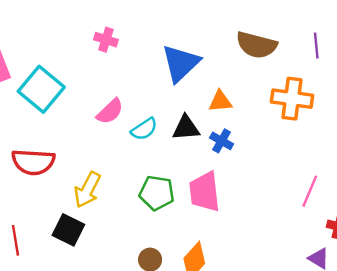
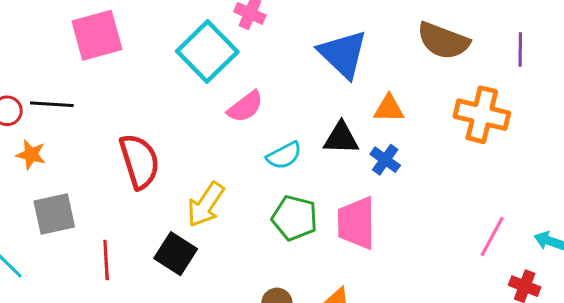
blue triangle: (181, 63) -> (343, 54), turned -39
cyan square: (41, 89) -> (207, 52), moved
cyan semicircle: (144, 129) -> (284, 156), moved
red semicircle: (33, 162) -> (140, 161), turned -117

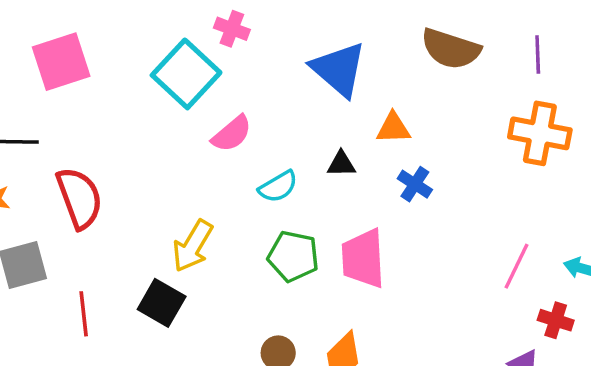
orange cross: (482, 115) -> (540, 133), moved
black triangle: (341, 138) -> (341, 164), size x0.7
blue cross: (385, 160) -> (415, 184), moved
red semicircle: (140, 161) -> (79, 198), moved

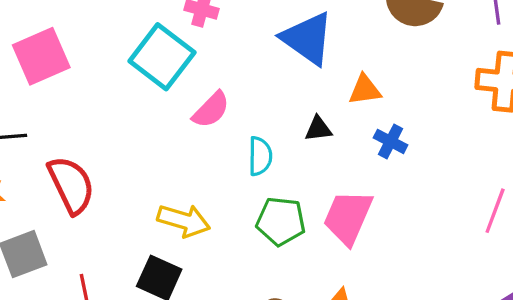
cyan semicircle: (278, 187) -> (260, 156), turned -54
yellow arrow: (193, 246) -> (184, 221), turned -99
pink trapezoid: (363, 259) -> (348, 217), turned 32

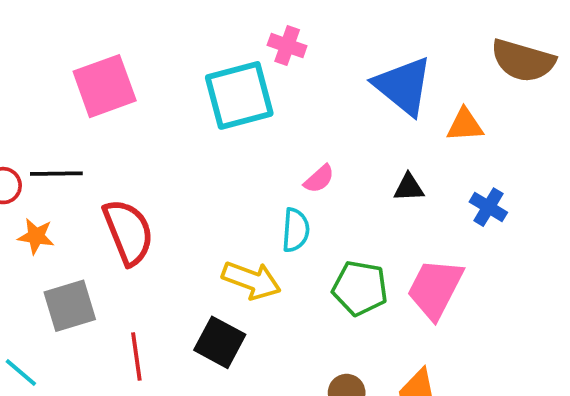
cyan square: (162, 57) -> (239, 95), turned 34
orange triangle: (365, 90) -> (465, 125), moved
pink semicircle: (211, 110) -> (319, 179), moved, size x0.7
cyan semicircle: (260, 156) -> (296, 230), moved

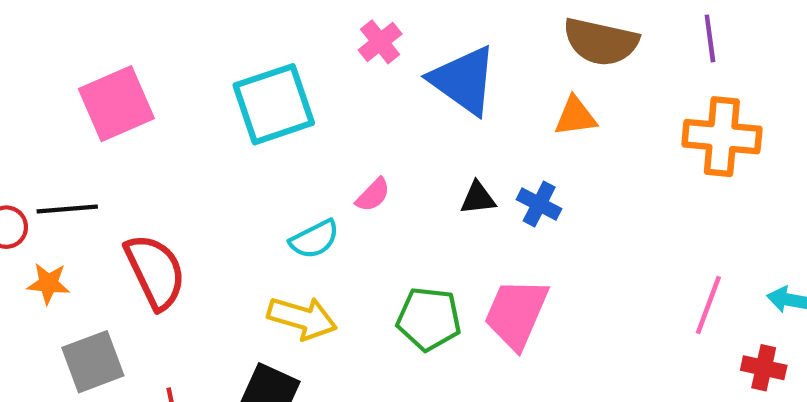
pink cross: (287, 46) -> (380, 42), moved, turned 36
orange triangle: (465, 125) -> (575, 116), moved
blue cross: (488, 207) -> (539, 204), moved
cyan semicircle: (296, 230) -> (314, 239), moved, turned 63

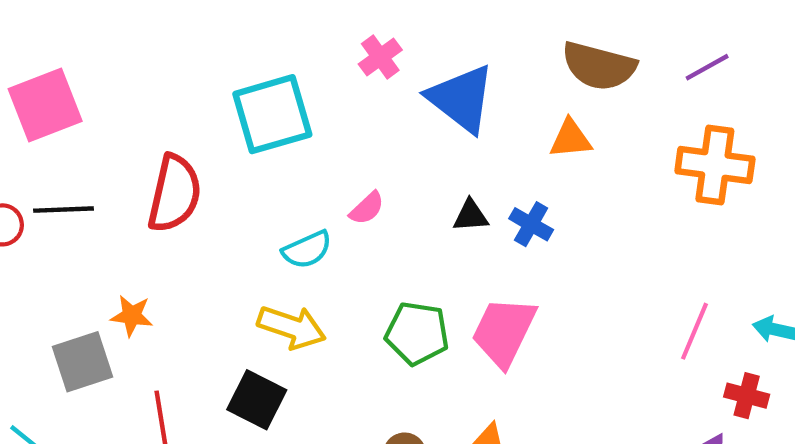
purple line: (710, 38) -> (707, 67), turned 66
pink square: (116, 104) -> (45, 105), moved
red semicircle: (155, 271) -> (174, 193), moved, turned 36
orange star: (48, 284) -> (132, 316), moved

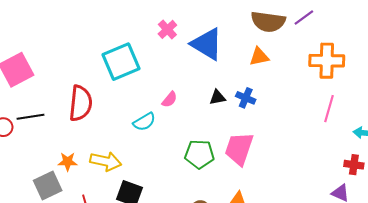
purple line: (707, 67) -> (304, 18), moved
yellow arrow: (292, 327) -> (106, 161), moved
pink line: (694, 331) -> (329, 109), moved

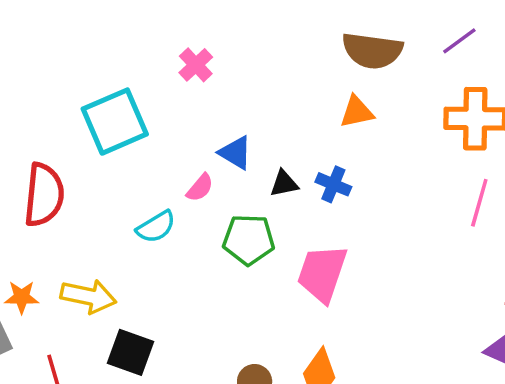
purple line: (304, 18) -> (459, 41), moved
blue triangle: (207, 44) -> (235, 153), moved, size x0.6
green pentagon: (199, 154) -> (249, 240), moved

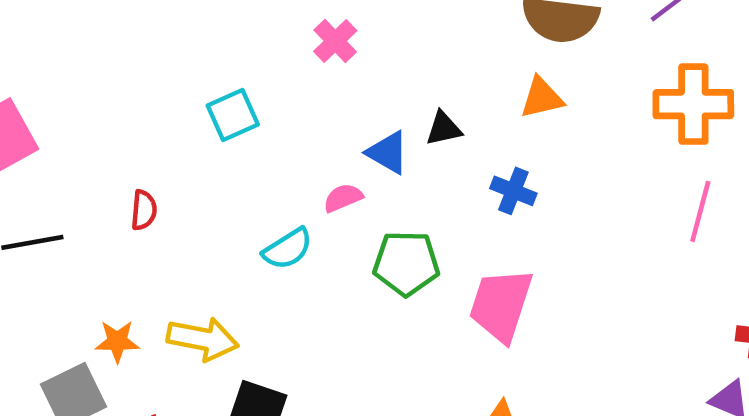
cyan square: (115, 122) -> (233, 115), size x0.6
black triangle: (284, 184) -> (444, 129), moved
pink semicircle: (200, 188) -> (343, 198), turned -152
red semicircle: (44, 195) -> (144, 210), size x0.5

